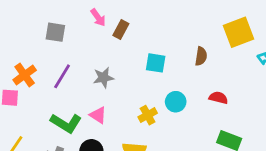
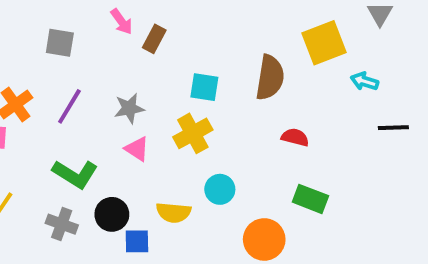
brown semicircle: (201, 56) -> (270, 77), size x1.6
cyan circle: (176, 102) -> (220, 189), moved
pink triangle: (98, 115) -> (137, 149), moved
yellow cross: (148, 115) -> (193, 133), moved, size x1.4

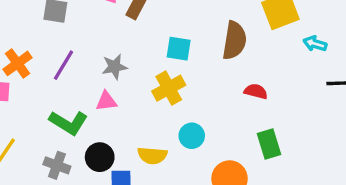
pink triangle: (137, 149) -> (106, 101), moved, turned -40
green rectangle: (310, 199) -> (269, 144), turned 52

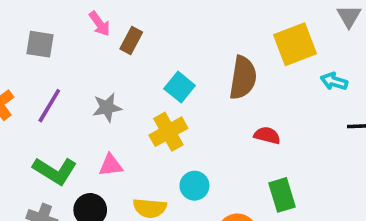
cyan square: (179, 49) -> (180, 87), turned 30
pink triangle: (106, 101) -> (111, 165), moved

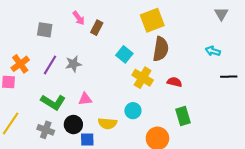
yellow square: (295, 44) -> (152, 20), moved
gray star: (107, 107) -> (73, 64), moved
yellow cross: (168, 132) -> (143, 78), moved, turned -30

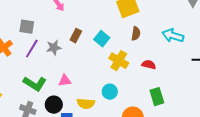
brown rectangle: (97, 28) -> (76, 36), moved
gray square: (45, 30) -> (27, 27), moved
brown semicircle: (161, 49) -> (136, 34), size x0.6
cyan arrow: (213, 51) -> (173, 36), moved, size x1.5

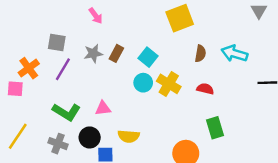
brown semicircle: (136, 34) -> (200, 53), moved
gray star: (54, 48) -> (93, 53), moved
cyan circle: (110, 92) -> (143, 83), moved

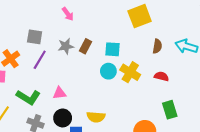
cyan square: (148, 57) -> (113, 49), turned -35
pink triangle: (103, 108) -> (59, 93), moved
green L-shape: (66, 112) -> (28, 97), moved

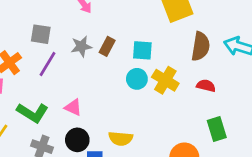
brown semicircle: (157, 46) -> (201, 46), size x1.5
pink triangle: (59, 93) -> (73, 107), turned 32

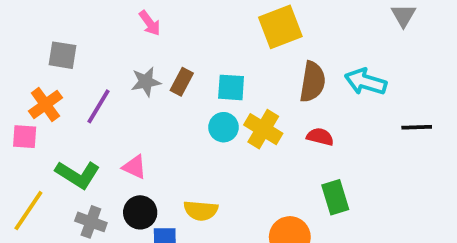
gray square: (41, 34) -> (63, 55), moved

